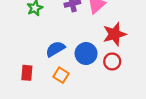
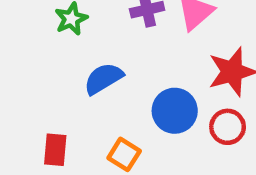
blue semicircle: (55, 49) -> (103, 79), moved

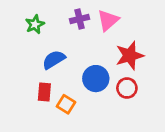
red rectangle: (55, 150) -> (44, 92), moved

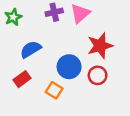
red rectangle: (44, 92) -> (22, 79), turned 49
orange square: (66, 104) -> (54, 90), moved

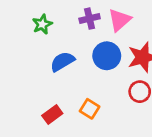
blue circle: (69, 67) -> (107, 56), moved
red rectangle: (22, 79) -> (52, 115), moved

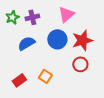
purple cross: (90, 19) -> (32, 17), moved

